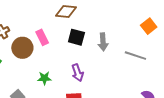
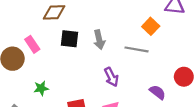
orange square: (149, 26) -> (151, 26), moved
purple arrow: (78, 73) -> (111, 77), moved

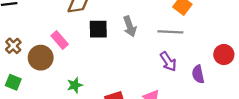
purple arrow: (111, 77) -> (168, 62), moved
purple semicircle: (158, 92) -> (198, 74), turned -133

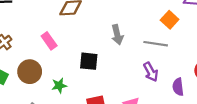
black square: (98, 29) -> (89, 61), moved
brown circle: (41, 58) -> (30, 72), moved

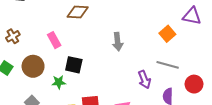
gray line: (156, 44) -> (168, 65), moved
black square: (89, 61) -> (74, 65), moved

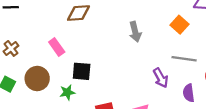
gray arrow: (118, 42) -> (135, 32), moved

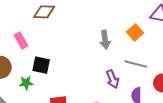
gray arrow: (135, 32) -> (105, 40), moved

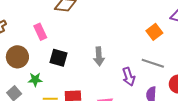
gray arrow: (105, 40) -> (99, 56), moved
green star: (26, 83) -> (35, 80), moved

